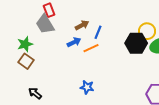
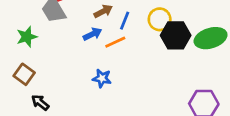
yellow circle: (147, 31) -> (160, 19), moved
brown square: (26, 61) -> (24, 74), moved
blue star: (87, 87) -> (102, 78), moved

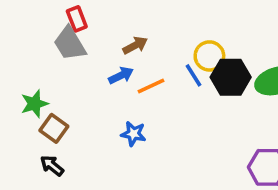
blue line: (125, 21) -> (193, 75), moved, turned -54
green star: (27, 37) -> (34, 104), moved
brown square: (24, 74) -> (54, 128), moved

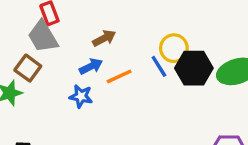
brown square: (54, 128) -> (28, 68), moved
blue star: (133, 134) -> (81, 96), moved

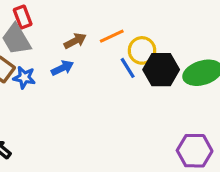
orange line: (119, 76) -> (112, 36), moved
blue star: (81, 96) -> (24, 78), moved

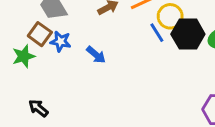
blue arrow: (62, 68) -> (96, 55), moved, turned 66

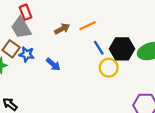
yellow circle: (170, 16) -> (109, 68), moved

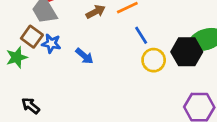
black hexagon: (122, 49) -> (187, 52), moved

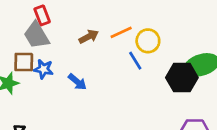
brown square: (32, 37) -> (24, 62), turned -35
yellow circle: (154, 60) -> (148, 41), moved

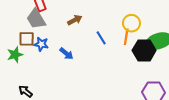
orange line: (121, 32) -> (126, 37), moved, turned -56
yellow circle: (148, 41) -> (131, 23), moved
blue line: (135, 61) -> (101, 38), moved

